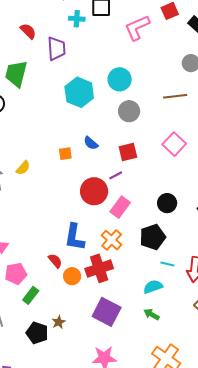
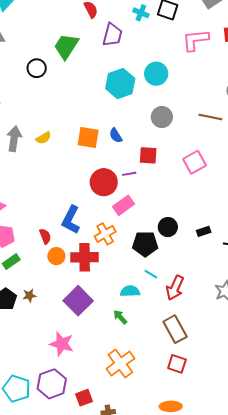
cyan circle: (120, 79) -> (156, 74), moved
orange square: (65, 154) -> (88, 137), size x1.6
black circle: (167, 203) -> (168, 227), moved

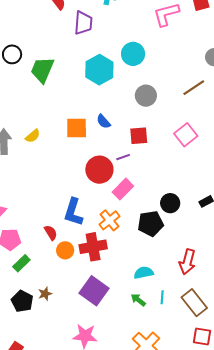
green trapezoid: (66, 46) -> (42, 70), moved
black circle: (37, 68) -> (12, 54), moved
brown line: (210, 117) -> (194, 88), turned -35
cyan line: (151, 274) -> (162, 297), moved, turned 72

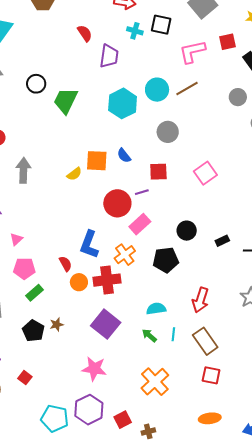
brown line: (194, 88) -> (187, 88), moved
yellow semicircle: (33, 136) -> (74, 174), moved
black circle: (170, 203) -> (187, 231), moved

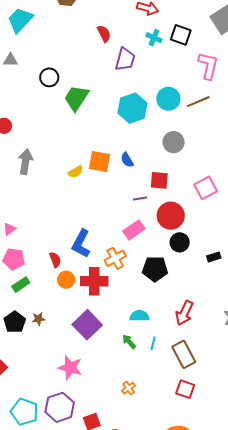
pink L-shape: (192, 52) -> (208, 66), turned 108
red circle: (117, 203) -> (171, 216), moved
orange cross: (155, 382) -> (129, 388), size x0.5

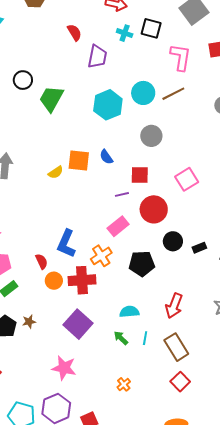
black circle: (180, 242) -> (173, 241), moved
red square: (185, 389) -> (180, 382), turned 30

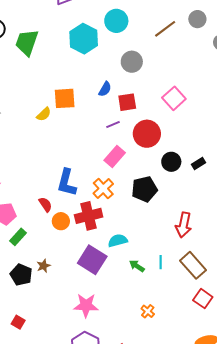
brown line: (173, 94) -> (165, 29), moved
blue semicircle: (106, 157) -> (105, 89), moved, turned -105
cyan semicircle: (129, 312) -> (118, 241), moved

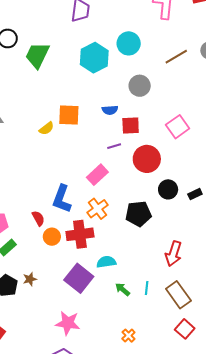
blue semicircle: (105, 89) -> (110, 110), turned 49
pink rectangle: (115, 156) -> (97, 175), moved

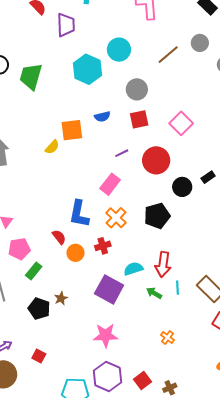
blue semicircle: (110, 110) -> (102, 117), moved
red square: (131, 126) -> (139, 119), moved
black rectangle: (195, 194) -> (208, 177), moved
red cross: (80, 234) -> (103, 246), size x0.6
red arrow: (173, 254) -> (163, 264), moved

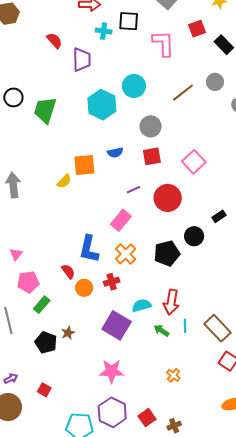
black circle: (182, 187) -> (194, 236), moved

